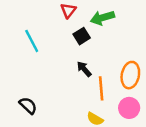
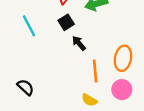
black square: (82, 36) -> (66, 22), moved
black arrow: (84, 69) -> (79, 43), moved

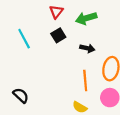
black arrow: (79, 43) -> (87, 48), moved, turned 144

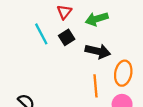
cyan line: (24, 39) -> (41, 34), moved
black arrow: (87, 48) -> (98, 51), size x1.5

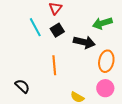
green arrow: (97, 19) -> (102, 23), moved
orange line: (96, 86) -> (54, 65), moved

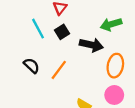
orange line: (54, 65) -> (59, 70), turned 42
black semicircle: (22, 86) -> (32, 66), moved

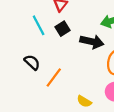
orange line: (59, 70) -> (54, 78), moved

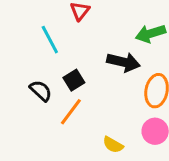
black square: (63, 29) -> (74, 80), moved

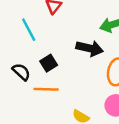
orange line: (71, 112) -> (46, 89), turned 55

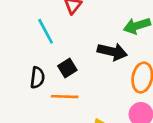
black semicircle: (21, 72) -> (37, 78), turned 54

